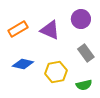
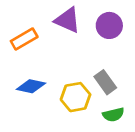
purple triangle: (50, 30) -> (67, 20), moved
gray rectangle: (86, 53) -> (105, 82), moved

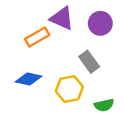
orange rectangle: (24, 39) -> (37, 37), moved
gray rectangle: (105, 82) -> (89, 62), moved

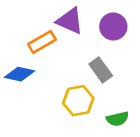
blue diamond: (28, 79) -> (20, 74), moved

